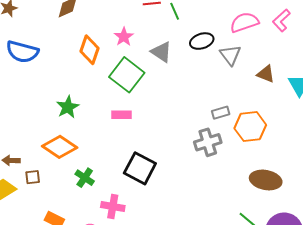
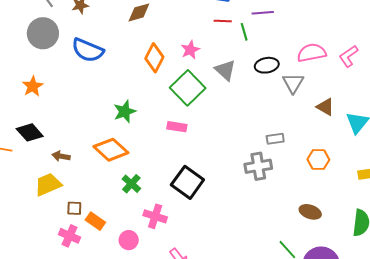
orange hexagon: (250, 127) -> (318, 159), moved, size x0.7
brown square: (33, 177) -> (74, 208), moved
brown ellipse: (266, 180) -> (310, 212), size x0.7

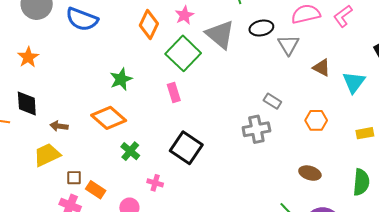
gray triangle: (225, 70) -> (220, 34), size x1.4
pink rectangle: (177, 127) -> (174, 93), turned 66
black diamond: (30, 132) -> (27, 103), turned 40
gray rectangle: (275, 139) -> (272, 101), turned 42
pink cross: (155, 216) -> (155, 183), size x0.7

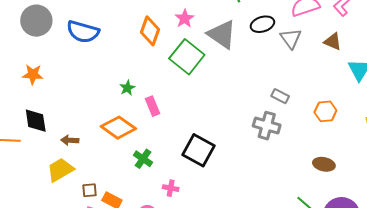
orange star: (28, 57) -> (33, 74), turned -30
brown triangle: (322, 68) -> (333, 42), moved
green star: (121, 79) -> (127, 88), size x0.7
pink rectangle: (174, 93) -> (152, 106), moved
gray cross: (256, 129) -> (267, 126), turned 32

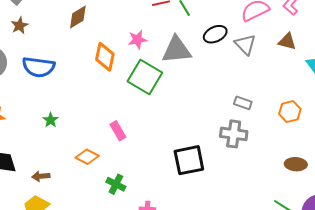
pink star: (185, 19) -> (137, 40), turned 30
gray triangle: (222, 34) -> (177, 50), turned -32
green star: (127, 88) -> (51, 120), moved
orange diamond: (118, 128) -> (87, 157), size x0.7
black square: (198, 150) -> (189, 160), moved, turned -32

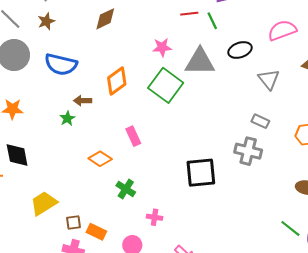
gray triangle: (245, 44) -> (269, 79), moved
orange diamond: (105, 57) -> (117, 81), moved, turned 36
brown arrow: (41, 176) -> (83, 101), moved

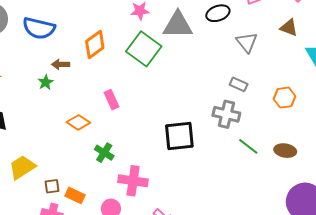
pink cross: (155, 217) -> (133, 181), size x1.8
green line: (290, 228) -> (248, 146), moved

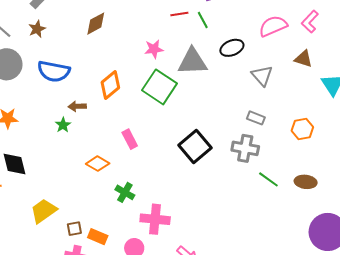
black square: (179, 136) -> (195, 146), moved, turned -32

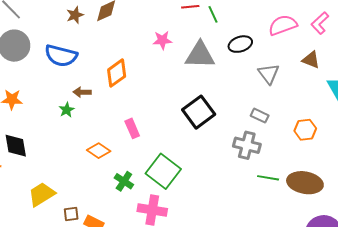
brown star: (37, 29) -> (75, 15), moved
green square: (159, 87) -> (163, 171), moved
black square: (195, 146) -> (199, 112), moved
green line: (268, 179) -> (268, 178), turned -30
brown ellipse: (306, 182) -> (305, 183), size x1.6

